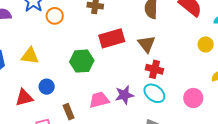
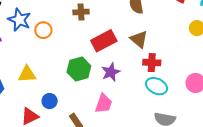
purple star: (124, 95) -> (111, 72), moved
pink trapezoid: (99, 100) -> (104, 104), turned 135

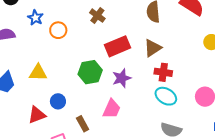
brown cross: (81, 12) -> (97, 16), turned 35
blue star: (19, 20) -> (35, 18), size x0.7
brown triangle: (139, 39) -> (153, 48), turned 42

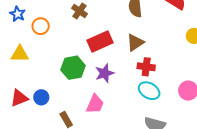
yellow triangle: (38, 73) -> (20, 54), moved
red triangle: (37, 115) -> (19, 98), moved

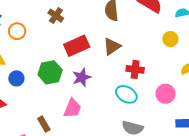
red cross: (146, 67) -> (135, 69), moved
blue circle: (41, 97) -> (16, 78), moved

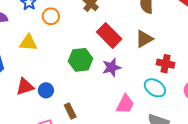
red rectangle: (77, 46) -> (109, 35), turned 65
blue circle: (16, 78) -> (46, 90), moved
pink trapezoid: (72, 108) -> (125, 104), moved

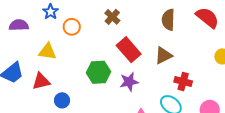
red triangle: (25, 87) -> (41, 81), moved

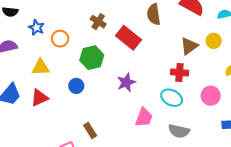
red rectangle: (129, 50) -> (129, 38), moved
brown triangle: (163, 55) -> (189, 46), moved
green hexagon: (98, 72) -> (92, 58), moved
blue circle: (62, 100) -> (76, 86), moved

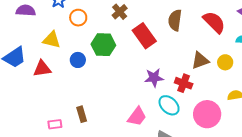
purple star: (126, 82) -> (154, 78), moved
blue circle: (76, 86) -> (78, 60), moved
pink circle: (211, 96) -> (207, 114), size x1.4

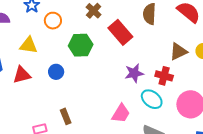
blue circle: (78, 60) -> (56, 72), moved

